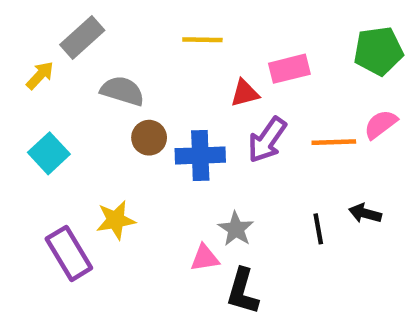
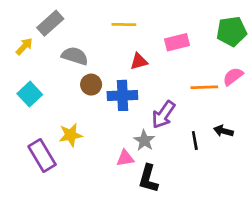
red triangle: (245, 93) -> (139, 61), moved
purple arrow: (267, 140) -> (163, 115), moved

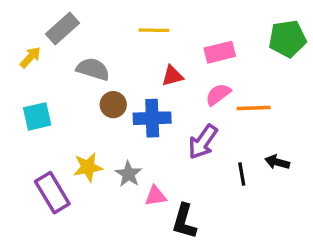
pink semicircle: (233, 76) -> (218, 94), moved
cyan square: (30, 94) -> (37, 116), turned 30
gray star: (144, 140) -> (128, 174), moved

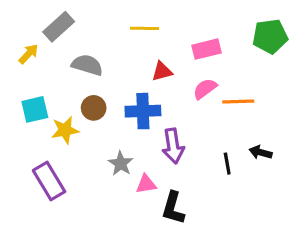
brown circle: (113, 105) -> (94, 108), moved
purple arrow: (203, 142) -> (173, 146), moved, turned -44
yellow star: (88, 167) -> (65, 130), moved

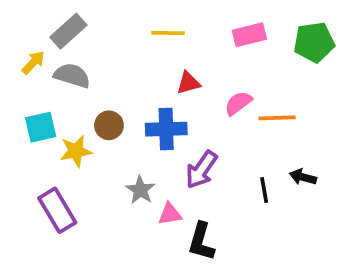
pink rectangle: (206, 49) -> (249, 35), moved
gray semicircle: (87, 65) -> (72, 75), moved
purple arrow: (173, 146) -> (201, 170), turned 44

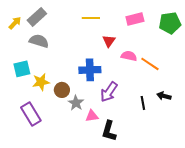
yellow arrow: (33, 63) -> (15, 23), moved
red triangle: (188, 83) -> (109, 41), moved, turned -40
pink semicircle: (238, 103) -> (129, 56), turned 49
orange line: (277, 118) -> (150, 64), turned 36
brown circle: (109, 125) -> (62, 90), moved

